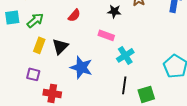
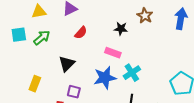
yellow rectangle: (39, 45) -> (35, 84), moved
blue star: (81, 67) -> (105, 78), moved, turned -30
purple square: (33, 74) -> (74, 92), moved

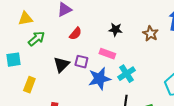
yellow triangle: (39, 12) -> (25, 19), moved
brown star: (145, 16) -> (150, 34), moved
cyan square: (19, 35) -> (13, 60), moved
purple square: (74, 92) -> (81, 62), moved

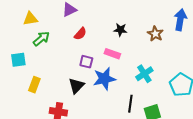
black triangle: (61, 65) -> (76, 86), moved
cyan cross: (126, 74) -> (144, 74), moved

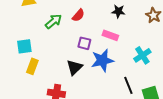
green arrow: (41, 39) -> (53, 21), moved
cyan square: (18, 60) -> (24, 46), moved
black line: (130, 104) -> (128, 85), turned -30

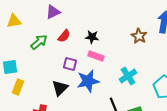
black star: (118, 11) -> (92, 37), moved

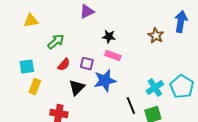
purple triangle: (53, 12) -> (87, 12), moved
red semicircle: (64, 36) -> (64, 65), moved
cyan cross: (128, 76) -> (155, 88), moved

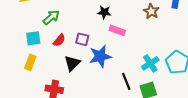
pink rectangle: (113, 56) -> (117, 30), moved
cyan square: (27, 67) -> (33, 38), moved

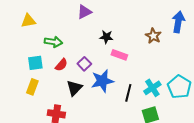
green arrow: (51, 17) -> (53, 42), turned 48
purple square: (82, 39) -> (84, 64), turned 32
black line: (126, 81) -> (128, 93), moved, turned 36

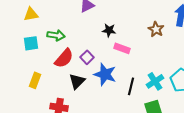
cyan square: (35, 63) -> (31, 43), moved
red semicircle: (61, 65) -> (64, 58), size x1.5
blue star: (102, 81) -> (105, 74), turned 30

